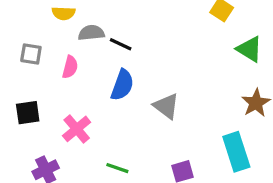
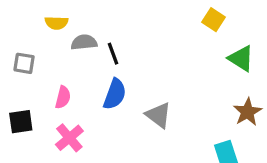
black line: (121, 44) -> (113, 54), turned 45
pink semicircle: (70, 67) -> (63, 97), moved

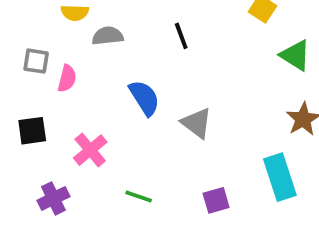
black line: (113, 54) -> (181, 36), moved
blue semicircle: (115, 94) -> (144, 98), turned -52
pink semicircle: (63, 97) -> (67, 78), moved

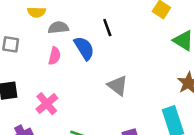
pink semicircle: (67, 78) -> (54, 56), moved
blue semicircle: (144, 98) -> (84, 48), moved

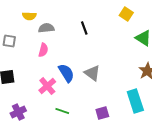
blue semicircle: (84, 48) -> (66, 73), moved
pink cross: (47, 104) -> (47, 86), moved

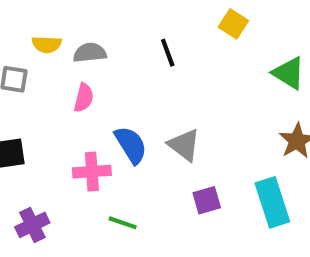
yellow square: (126, 14) -> (233, 24), moved
yellow semicircle: (29, 16) -> (47, 44), moved
pink cross: (47, 86) -> (92, 172), turned 36
purple square: (102, 113) -> (207, 200), moved

